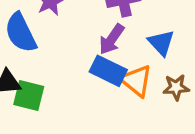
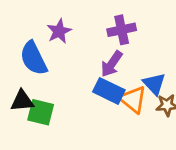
blue triangle: (161, 43) -> (154, 84), moved

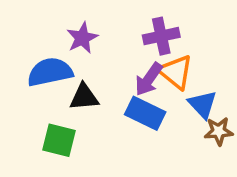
blue semicircle: (34, 58) -> (50, 72), turned 104
orange triangle: (133, 99) -> (176, 72), moved
black triangle: (22, 101) -> (84, 97), moved

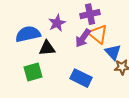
purple star: (82, 38) -> (57, 23), moved
blue rectangle: (145, 113) -> (81, 78), moved
green square: (59, 140) -> (33, 72), turned -30

